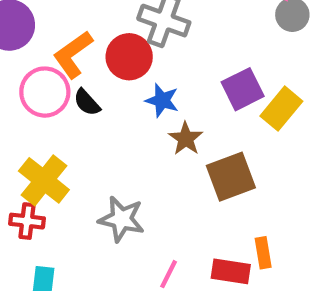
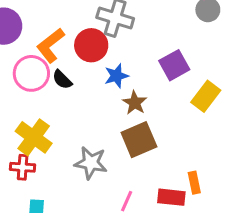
blue star: (162, 100) -> (116, 76), turned -30
yellow rectangle: (281, 109) -> (206, 96), moved
brown square: (231, 177) -> (139, 140), moved

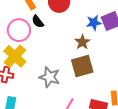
pink circle: (31, 73) -> (19, 30), moved
blue star: (116, 76) -> (94, 23), moved

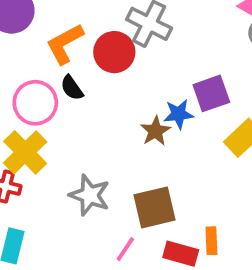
blue star: (94, 23) -> (179, 114), moved
brown square: (82, 66) -> (154, 207), moved

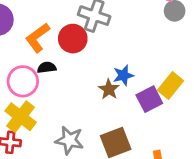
black semicircle: (72, 88) -> (47, 67), turned 126
purple square: (211, 93) -> (149, 99), moved

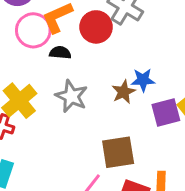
pink circle: (23, 81) -> (33, 30), moved
gray star: (69, 140) -> (71, 96), moved

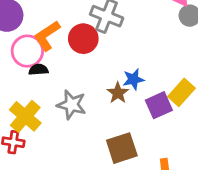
black semicircle: (60, 53) -> (38, 70), moved

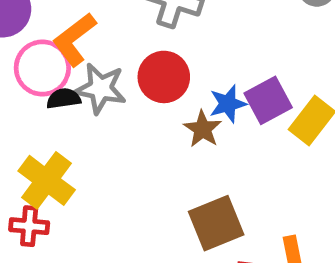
red circle: (83, 39) -> (164, 77), moved
gray star: (72, 105) -> (101, 88), moved
purple square: (159, 105) -> (268, 100), moved

